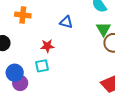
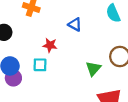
green triangle: (104, 29) -> (93, 69), moved

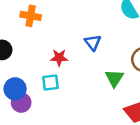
blue triangle: (75, 24) -> (93, 42), moved, turned 32

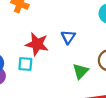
red star: (59, 58) -> (37, 44), size x1.5

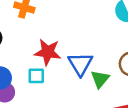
blue triangle: (68, 37) -> (80, 64), moved, size x1.5

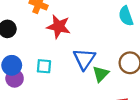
red star: (48, 52) -> (59, 27), moved

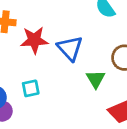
blue triangle: (84, 59) -> (70, 48), moved

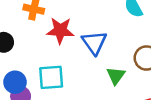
cyan square: (31, 88) -> (51, 77), size x1.5

